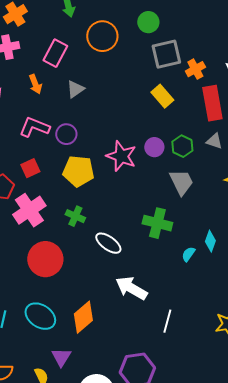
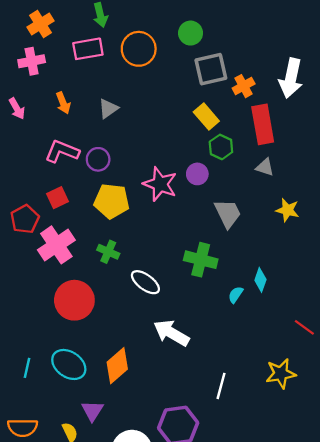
pink rectangle: (55, 53) -> (88, 49), moved, turned 52
green hexagon: (182, 146) -> (221, 147), moved
white line: (167, 321) -> (221, 386), moved

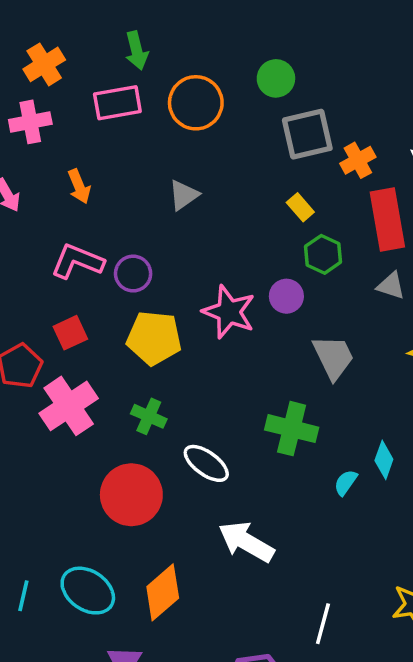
gray triangle: (108, 109) -> (184, 195), moved
yellow rectangle: (206, 116) -> (300, 207), size x0.7
red circle: (74, 300) -> (131, 495), moved

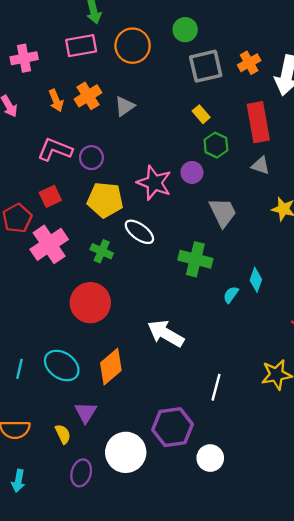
orange cross: (44, 64) -> (88, 96), moved
orange cross: (358, 160) -> (249, 63), moved
white ellipse: (206, 463) -> (139, 232), moved

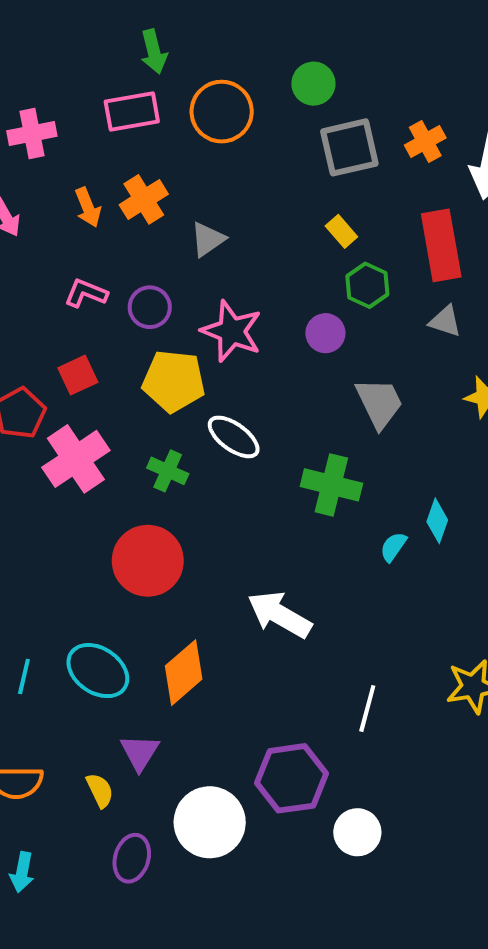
gray triangle: (125, 106) -> (208, 239), moved
pink L-shape: (55, 150) -> (86, 293), size x0.7
pink star: (154, 183) -> (232, 331), moved

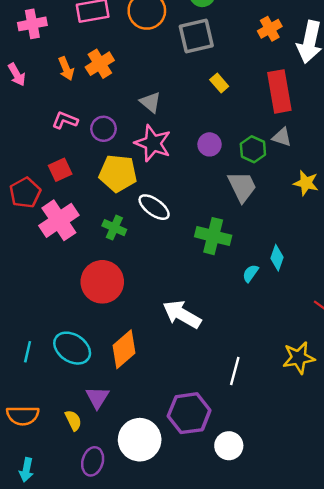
gray square: (349, 147) -> (196, 36), moved
gray triangle: (208, 239) -> (150, 102), moved, turned -45
green hexagon: (367, 285) -> (253, 149), moved

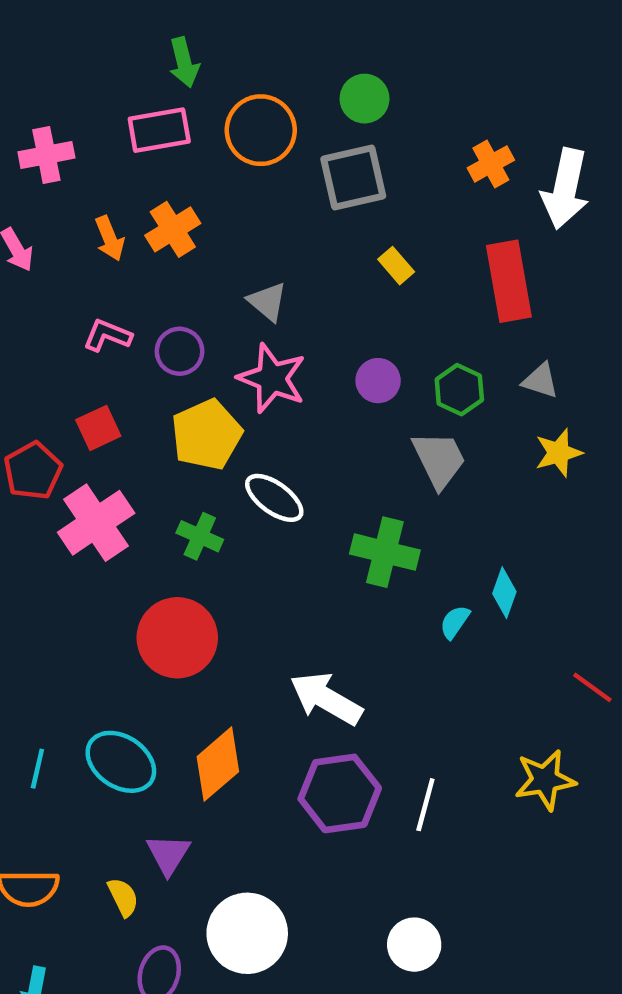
gray triangle: (282, 137) -> (540, 381), moved
yellow pentagon: (118, 173) -> (207, 435), turned -30
yellow star: (306, 183) -> (559, 453), turned -30
purple hexagon: (189, 413) -> (340, 793), moved

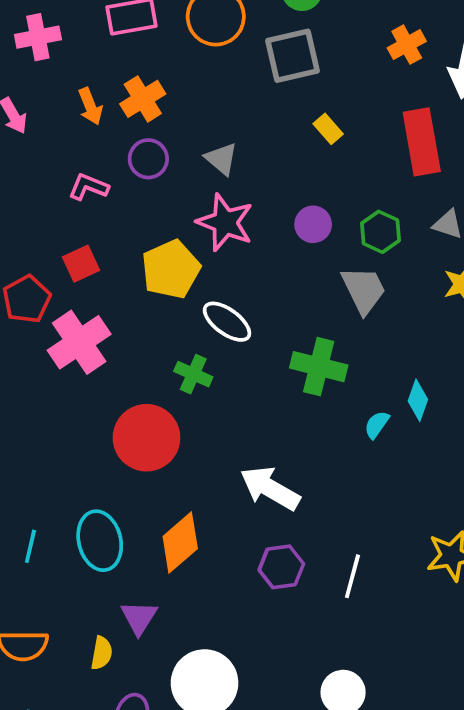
purple circle: (180, 351) -> (148, 159), moved
green cross: (200, 536) -> (193, 374), moved
cyan ellipse: (121, 762) -> (100, 541), turned 42
purple hexagon: (340, 793) -> (281, 567), size x0.7
yellow semicircle: (123, 897) -> (102, 653), turned 36

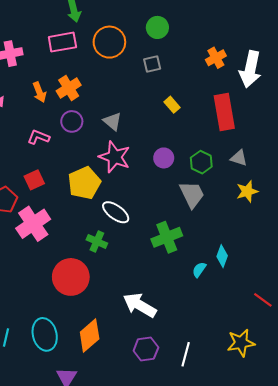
gray square: (293, 56) -> (152, 64), size x0.6
green cross: (319, 367) -> (167, 237), turned -36

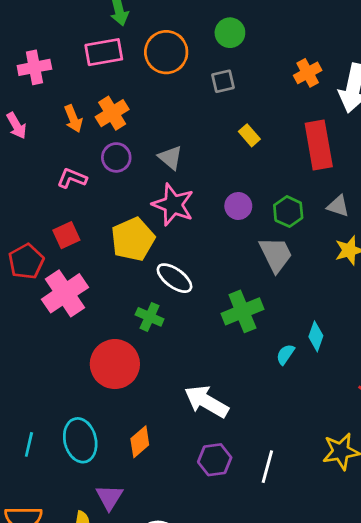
orange diamond: (90, 335) -> (140, 442), size x0.7

